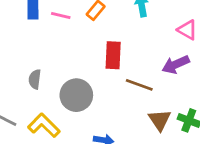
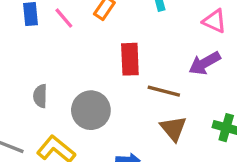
pink line: (61, 16) -> (64, 18), turned 42
brown triangle: (160, 120) -> (173, 128), moved

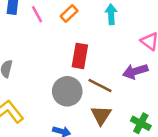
gray circle: (91, 110) -> (67, 91), moved

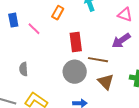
pink line: (37, 14) -> (34, 29), moved

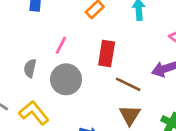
pink line: (34, 29) -> (61, 45), moved, turned 56
gray circle: (75, 72) -> (66, 79), moved

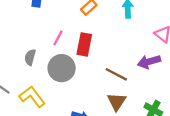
red rectangle: (107, 54) -> (84, 44), moved

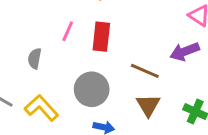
gray circle: (62, 68) -> (92, 89), moved

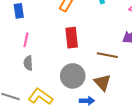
pink line: (68, 31) -> (26, 40), moved
brown triangle: (148, 105) -> (102, 82), moved

